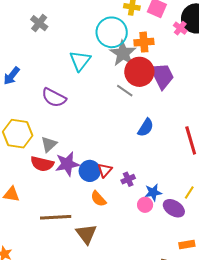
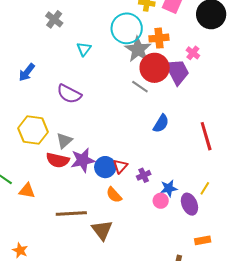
pink cross: (180, 28) -> (193, 53), moved
cyan triangle: (80, 61) -> (84, 49), moved, size x0.7
purple ellipse: (174, 208) -> (189, 204), turned 35

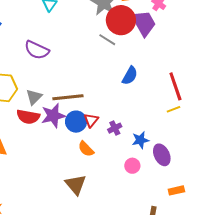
yellow line: (205, 188) -> (174, 109), moved, turned 40
pink circle: (161, 201) -> (132, 166), moved
brown line: (71, 213) -> (68, 97), moved

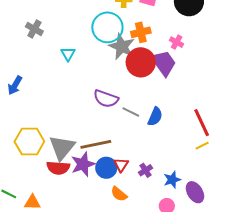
gray line: (107, 40) -> (131, 112), moved
purple semicircle: (37, 50) -> (106, 99), moved
gray triangle: (34, 97) -> (62, 147), size x1.6

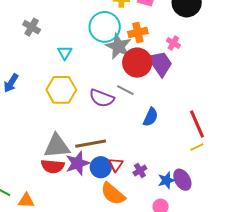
gray line: (131, 112) -> (125, 90), moved
yellow hexagon: (29, 142) -> (61, 90), moved
gray triangle: (62, 147) -> (57, 146), turned 44
purple ellipse: (195, 192) -> (182, 180), moved
orange semicircle: (119, 194) -> (113, 194), size x1.5

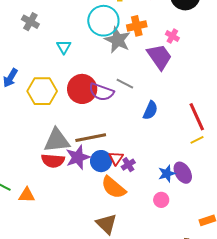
red circle: (137, 63) -> (82, 89), moved
yellow hexagon: (61, 90) -> (42, 91), moved
purple cross: (140, 171) -> (128, 165), moved

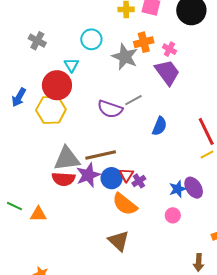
cyan circle: (103, 21) -> (91, 39), moved, size x0.7
pink cross: (172, 36) -> (169, 49), moved
gray line: (125, 84) -> (133, 100), turned -54
red circle: (82, 89) -> (57, 85), moved

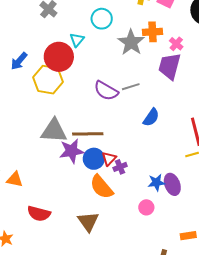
purple trapezoid: (167, 72) -> (169, 66), turned -140
red semicircle: (64, 179) -> (39, 214), moved

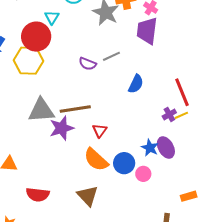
purple semicircle: (106, 91) -> (88, 64), size x0.7
blue circle: (94, 159) -> (124, 163), moved
purple cross: (120, 167) -> (169, 114), moved
blue star: (156, 182) -> (150, 148), turned -30

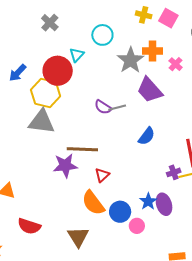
purple trapezoid: (147, 31) -> (150, 90), moved, turned -60
gray line: (111, 56) -> (117, 108), moved
gray triangle: (41, 110) -> (41, 122), moved

